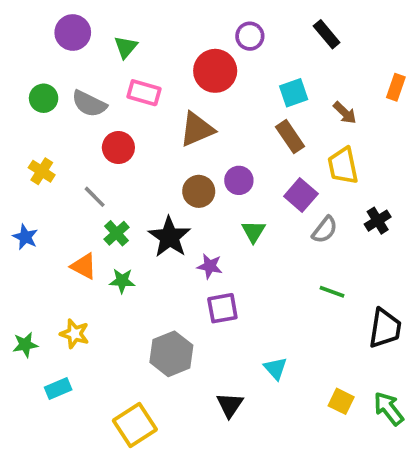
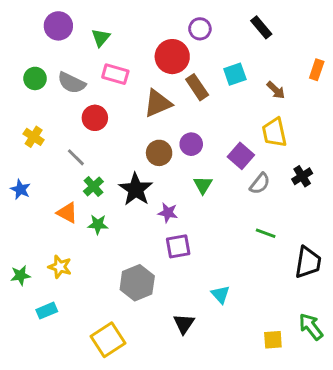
brown rectangle: (290, 137) -> (197, 87), moved
yellow square: (341, 401) -> (273, 340), moved, turned -30

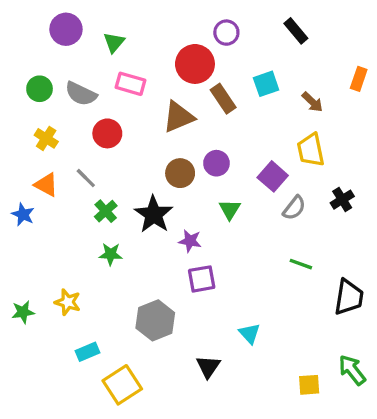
yellow cross: (34, 137) -> (46, 138), moved
orange triangle: (67, 213) -> (46, 185), moved
cyan rectangle: (47, 311) -> (87, 352), moved

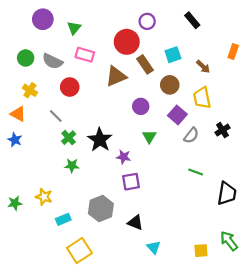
brown circle: (180, 173) -> (170, 85), moved
orange triangle: (46, 185) -> (18, 114), moved
cyan triangle: (250, 334) -> (154, 247), moved
cyan rectangle: (87, 352) -> (63, 219), moved
black triangle: (208, 367) -> (135, 223), moved, turned -42

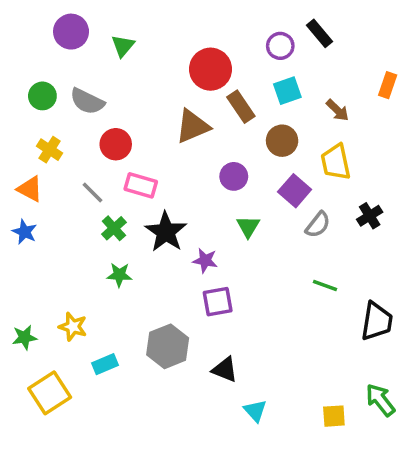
purple circle: (147, 21) -> (280, 46), moved
pink rectangle: (85, 55) -> (141, 185), moved
yellow square: (79, 251) -> (50, 393), moved

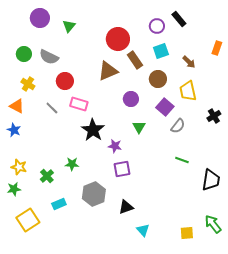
black cross: (370, 216) -> (214, 116), moved
green cross: (114, 228) -> (47, 176), moved
green star: (119, 275) -> (72, 164), moved
yellow star: (73, 327) -> (19, 167), moved
black triangle: (225, 370) -> (126, 207), turned -42

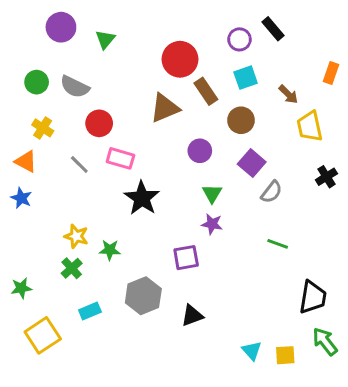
yellow trapezoid: (188, 91) -> (310, 126), moved
purple star: (115, 146) -> (212, 224), moved
yellow star: (19, 167) -> (76, 236), moved
black trapezoid: (211, 180) -> (313, 297), moved
cyan triangle: (143, 230) -> (252, 351), moved

